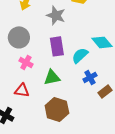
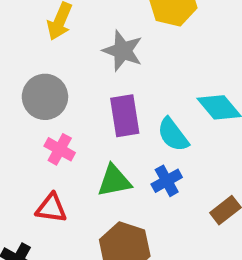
cyan semicircle: (80, 55) -> (173, 135), turned -84
blue cross: (90, 77) -> (167, 181), moved

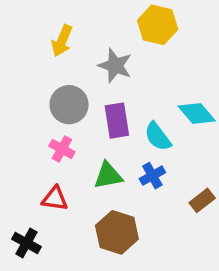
gray circle: (45, 97) -> (69, 105), moved

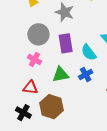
brown hexagon: (117, 232) -> (52, 107), moved
black cross: (26, 243) -> (23, 113), moved

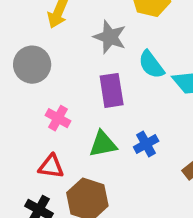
gray circle: (38, 34) -> (32, 65), moved
cyan semicircle: (89, 52) -> (151, 65), moved

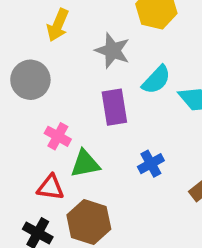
cyan semicircle: (151, 65) -> (156, 80), turned -100
green triangle: (103, 144) -> (85, 164), moved

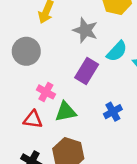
purple rectangle: (114, 107) -> (87, 71), turned 40
red triangle: (51, 187) -> (33, 120), moved

